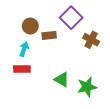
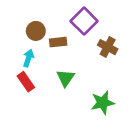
red rectangle: (22, 69) -> (26, 82), turned 56
green triangle: (62, 80) -> (66, 78), moved, turned 35

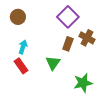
brown circle: (36, 31) -> (18, 17), moved
brown rectangle: (58, 42) -> (68, 44), moved, turned -64

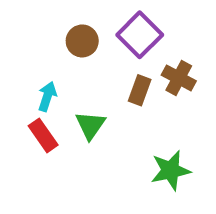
brown circle: (18, 17) -> (82, 41), moved
green triangle: (53, 63) -> (90, 125), moved

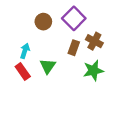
green star: (171, 170) -> (93, 70), moved

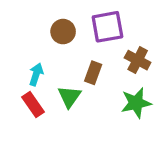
purple square: (74, 18) -> (107, 27), turned 35
brown rectangle: (74, 48) -> (93, 73), moved

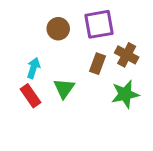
brown rectangle: (93, 73) -> (98, 64), moved

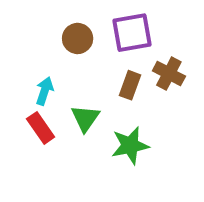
green star: (125, 94) -> (130, 145), moved

